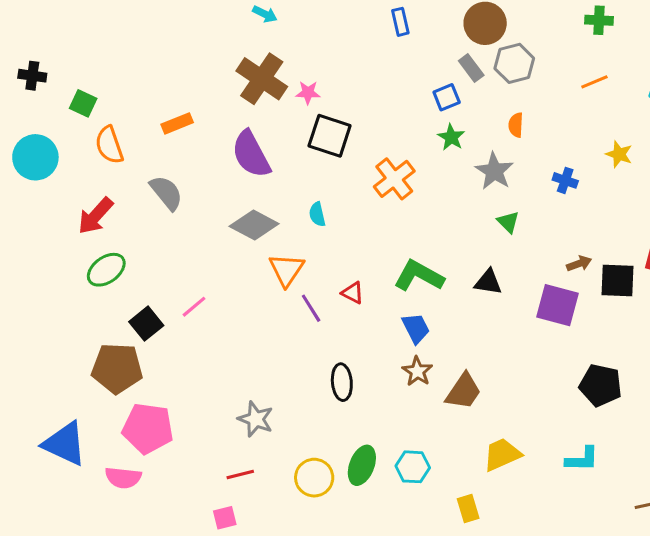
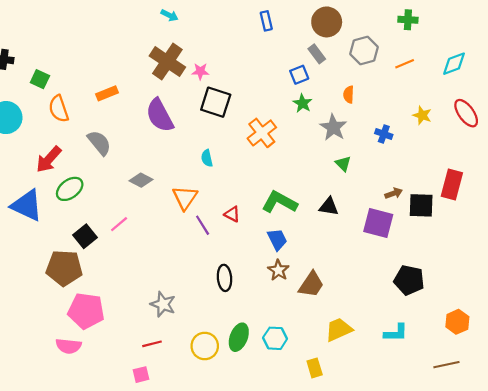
gray hexagon: (514, 63) -> (364, 51), moved
gray diamond: (254, 225) -> (141, 180), moved, size x0.7
green ellipse: (106, 270) -> (70, 189), moved
blue triangle: (65, 444) -> (27, 205), moved

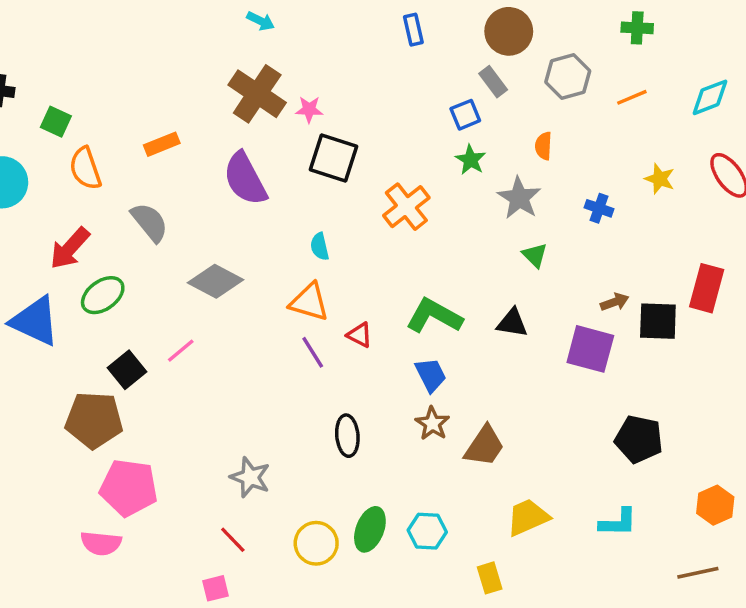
gray diamond: (141, 180) -> (215, 281), size x1.4
orange triangle: (185, 198) -> (309, 302), moved, turned -48
red line: (152, 344) -> (233, 540), turned 60

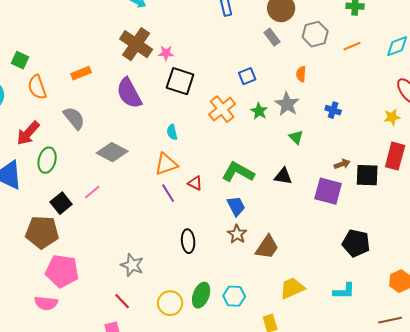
blue square: (465, 115) -> (247, 76), moved
green star: (471, 160) -> (259, 111), moved
yellow star: (660, 179) -> (392, 117), moved, turned -30
green ellipse: (103, 295) -> (47, 160), turned -40
orange triangle: (309, 302) -> (166, 164), turned -35

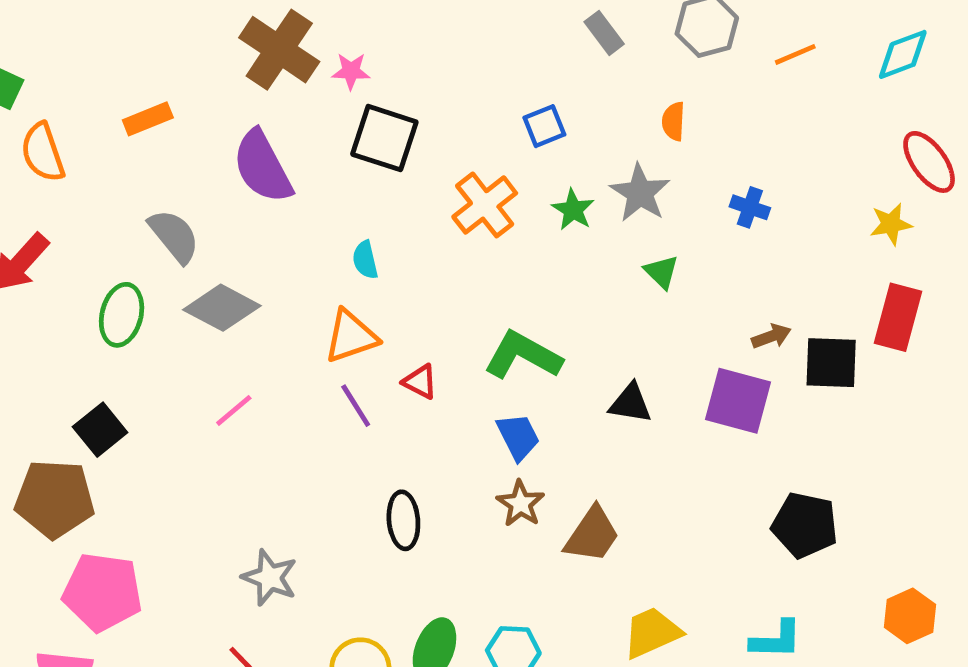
gray semicircle: (74, 118) -> (174, 236), moved
green ellipse: (47, 160) -> (122, 315), moved
black triangle: (283, 176) -> (630, 403), moved
pink line: (92, 192) -> (234, 410), moved

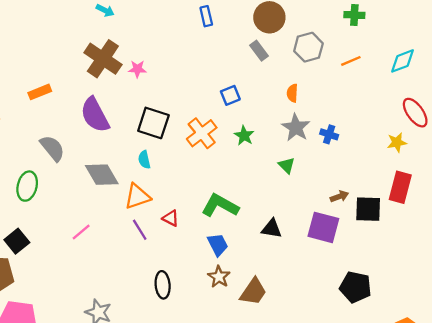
black square: (384, 138) -> (153, 123), moved
gray star: (640, 193) -> (296, 128), moved
gray diamond: (222, 308) -> (102, 175), moved, turned 32

